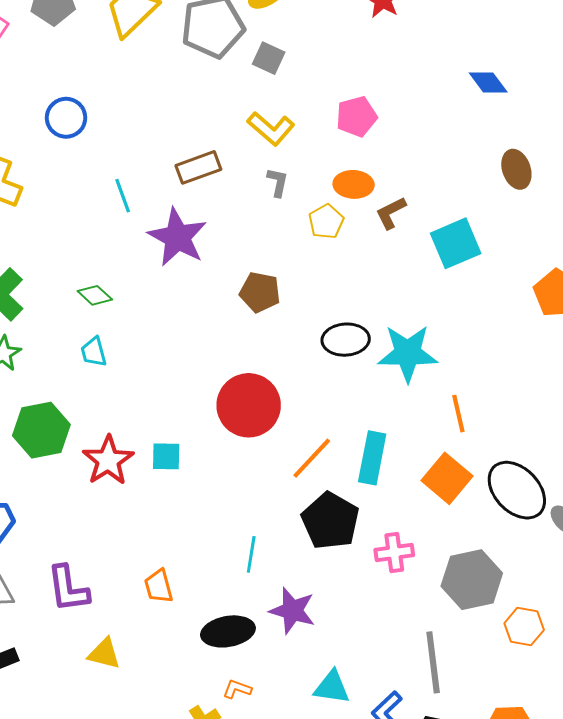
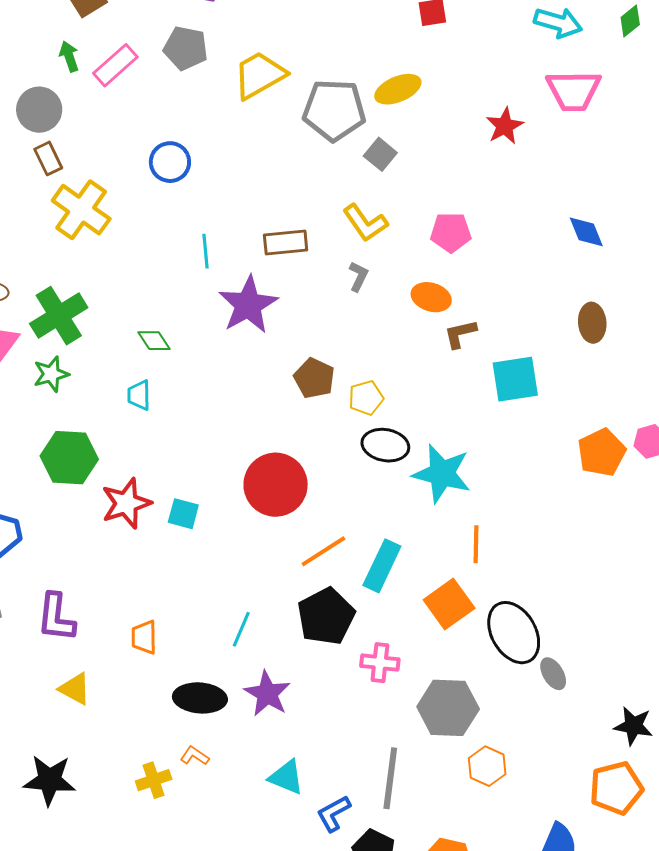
yellow pentagon: (326, 222) -> (366, 398), moved

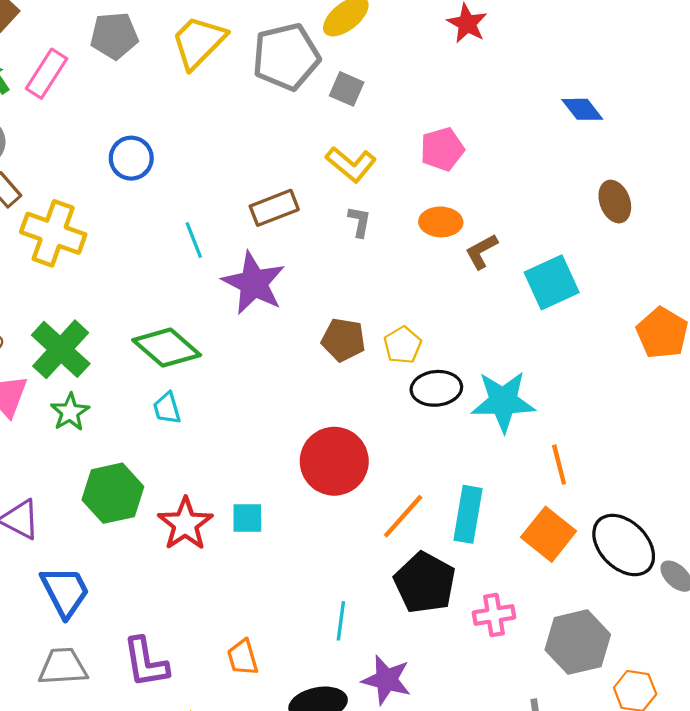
green diamond: (154, 341) -> (167, 348), size x1.8

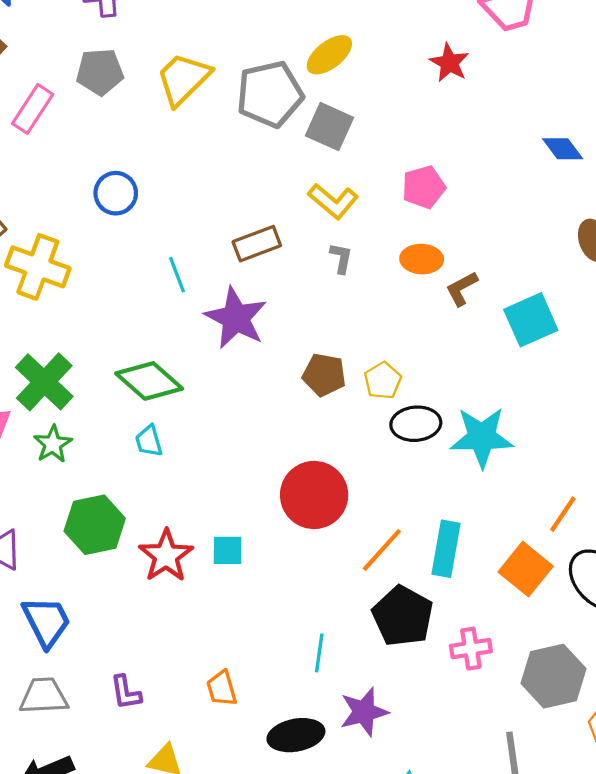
gray square: (347, 89) -> (329, 127), size x1.4
orange line: (559, 465) -> (563, 514), moved, turned 48
purple L-shape: (146, 662) -> (126, 692), size x0.7
purple star: (386, 680) -> (364, 712), turned -30

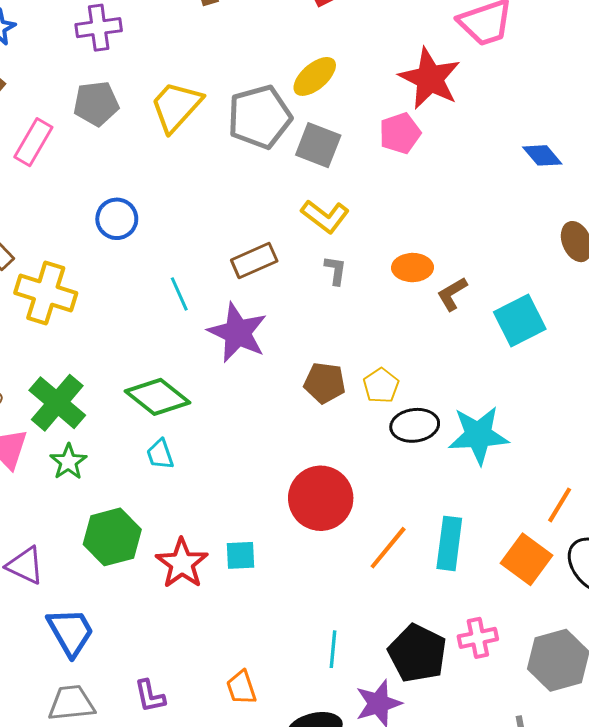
red star: (449, 63) -> (430, 78), size x1.6
pink pentagon: (424, 187) -> (400, 133), moved
black pentagon: (403, 616) -> (417, 653), moved

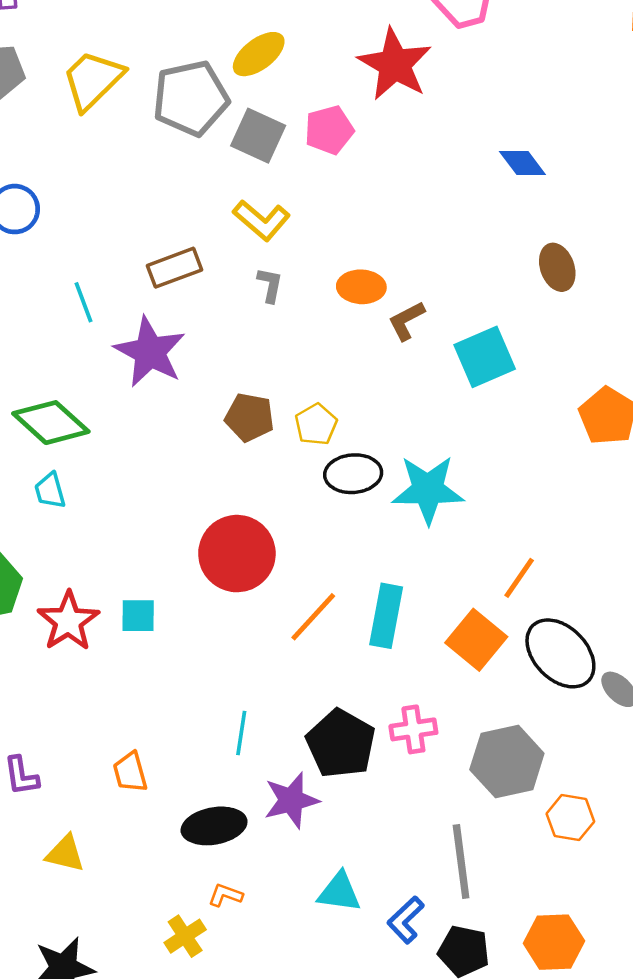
pink pentagon: (400, 133) -> (329, 130), moved

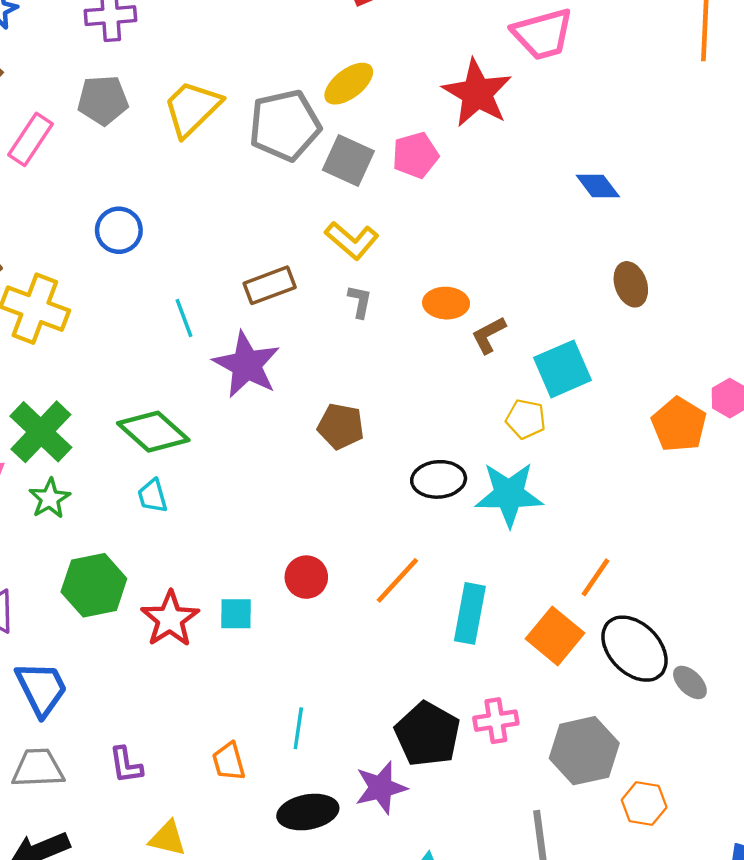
yellow pentagon: (316, 424) -> (526, 419), moved, turned -30
red circle: (237, 554) -> (306, 577), moved, size x0.6
orange line: (313, 617) -> (397, 580), moved
cyan line: (241, 733) -> (298, 728), moved

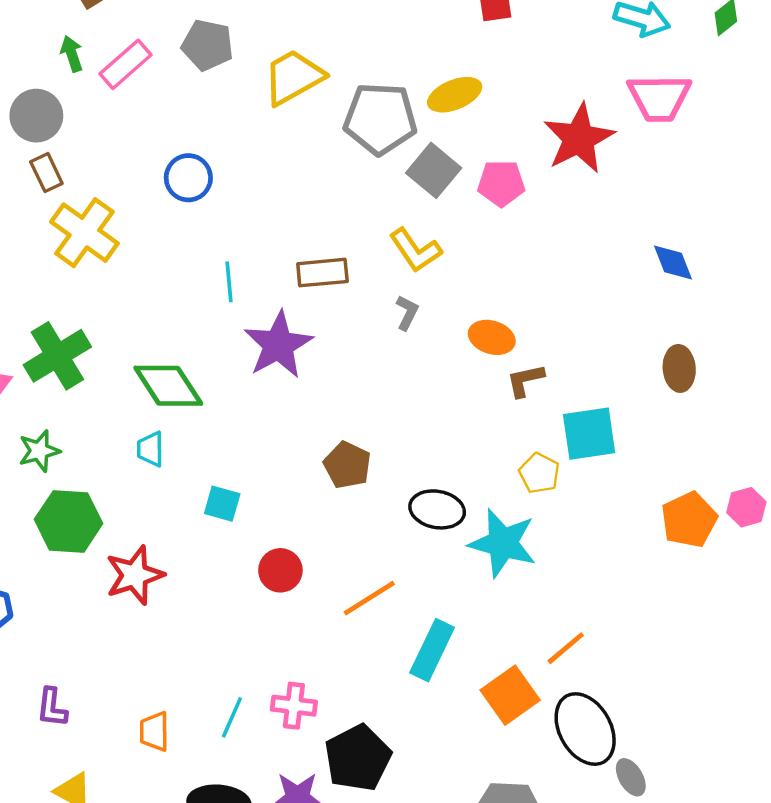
brown pentagon: (341, 426) -> (347, 465), moved
green star: (50, 498) -> (39, 451), moved
cyan square: (236, 614) -> (222, 504), moved
pink cross: (496, 721) -> (294, 706), moved

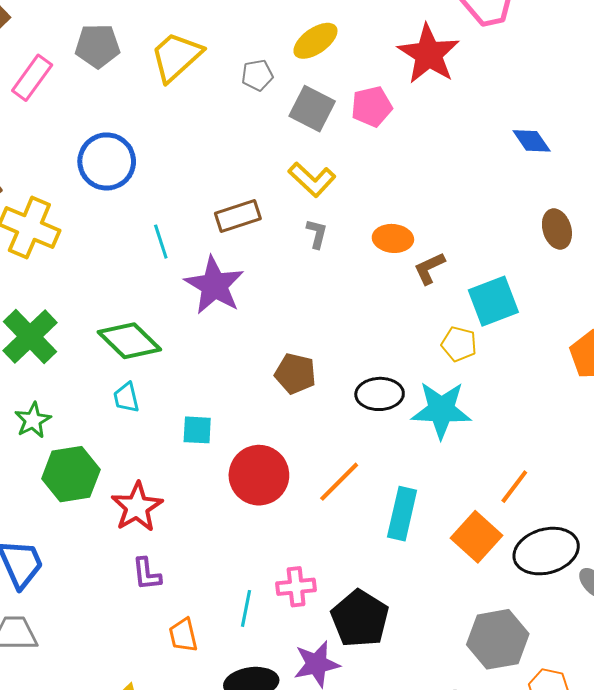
gray pentagon: (380, 119) -> (257, 75), size x0.5
blue circle: (188, 178) -> (107, 161), size x1.4
red circle: (280, 570) -> (259, 475), size x1.6
purple L-shape: (52, 708) -> (147, 574), moved
black ellipse: (585, 729) -> (546, 551), turned -64

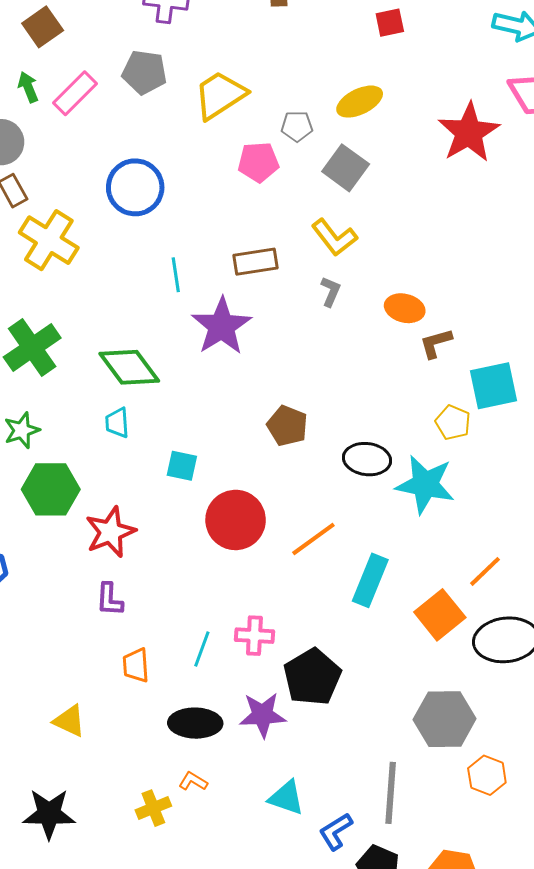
pink pentagon: (372, 107) -> (258, 162), moved

